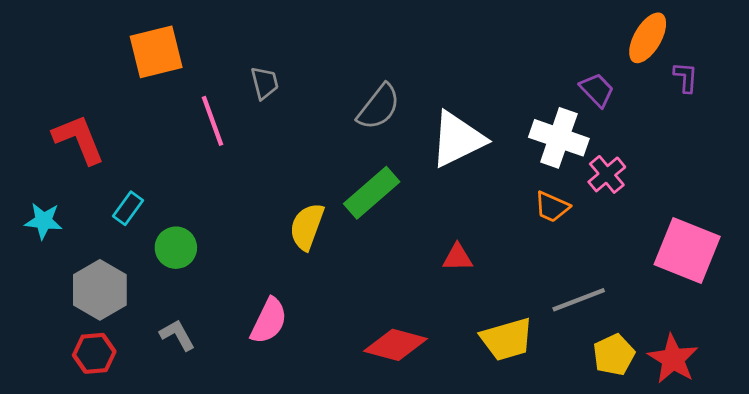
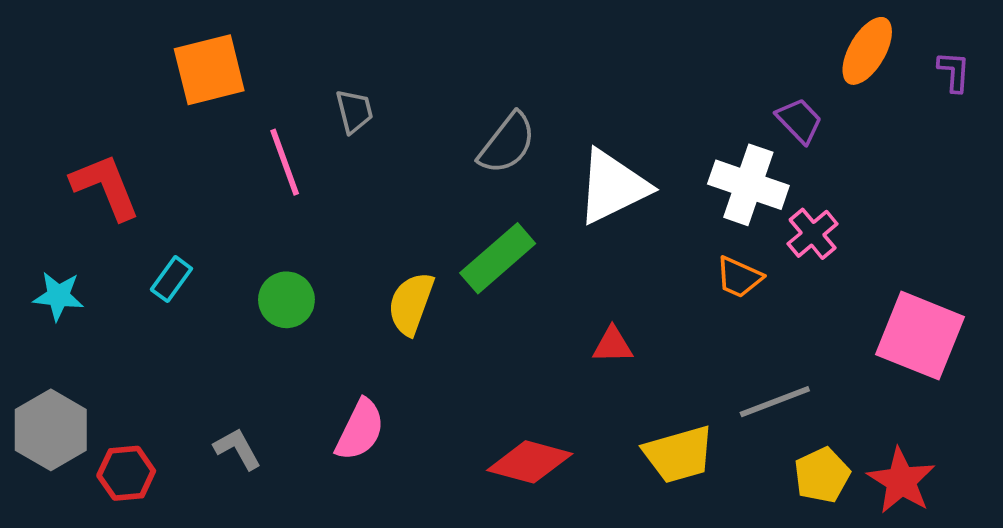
purple L-shape: (686, 77) -> (954, 72), moved
green circle: (176, 248) -> (286, 300), moved
gray hexagon: (100, 290) -> (51, 430), moved

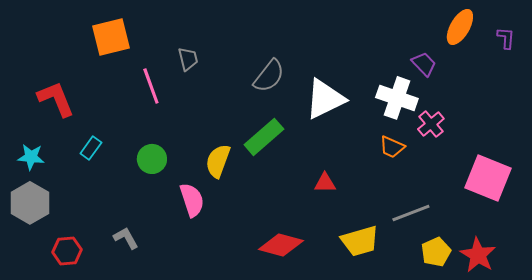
gray hexagon: (51, 430) -> (30, 203), moved
pink semicircle: (360, 430) -> (192, 200), moved, turned -44

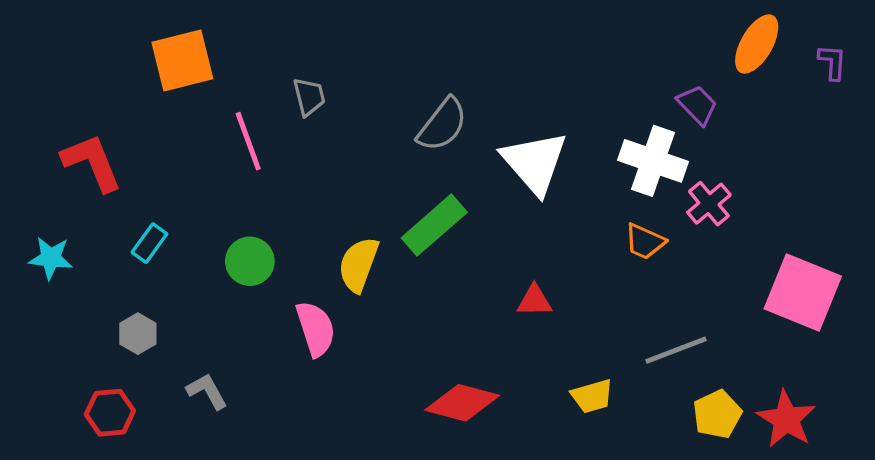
white triangle: (325, 99) -> (535, 162), turned -45
gray hexagon: (30, 203) -> (138, 334), moved, size x0.6
yellow trapezoid: (360, 241) -> (592, 396), size x0.7

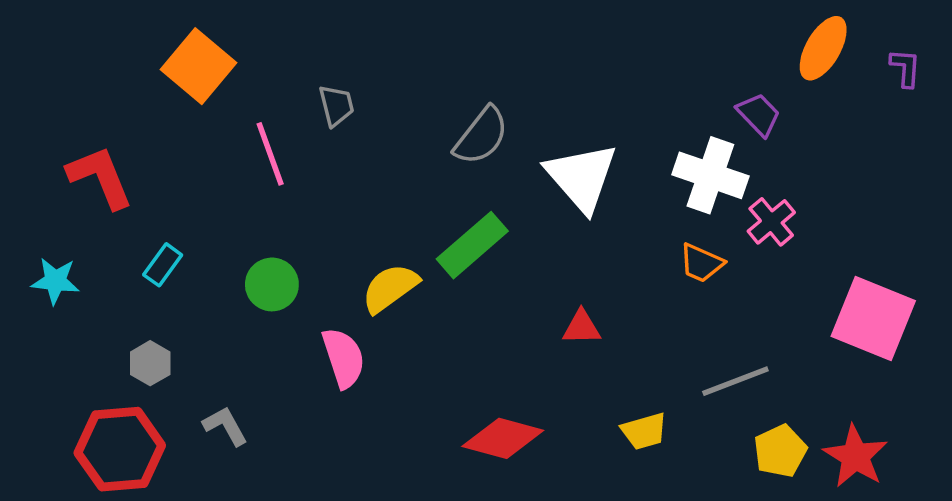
orange square: (182, 60) -> (199, 66), turned -36
yellow semicircle: (358, 265) -> (390, 288), turned 34
red hexagon: (110, 413) -> (120, 449), size x1.6

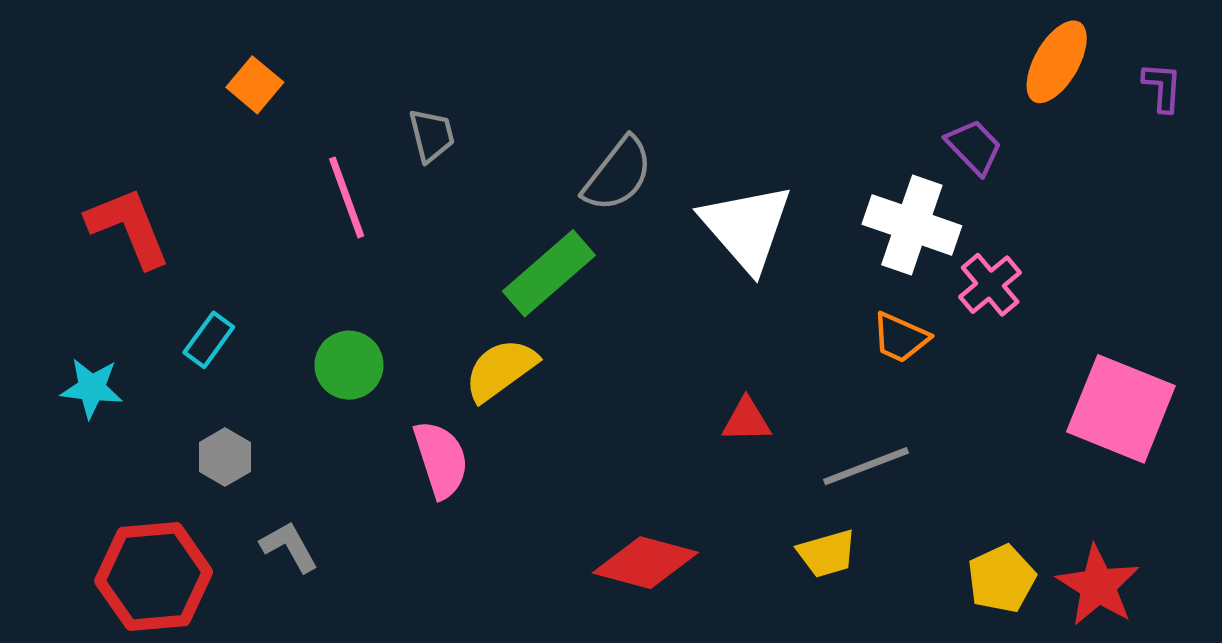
orange square: (199, 66) -> (255, 85), size x0.6
green rectangle: (472, 245) -> (549, 273), moved
cyan star: (55, 281) -> (92, 388), moved
gray hexagon: (150, 363) -> (225, 457), moved
gray line: (735, 381) -> (866, 466), moved

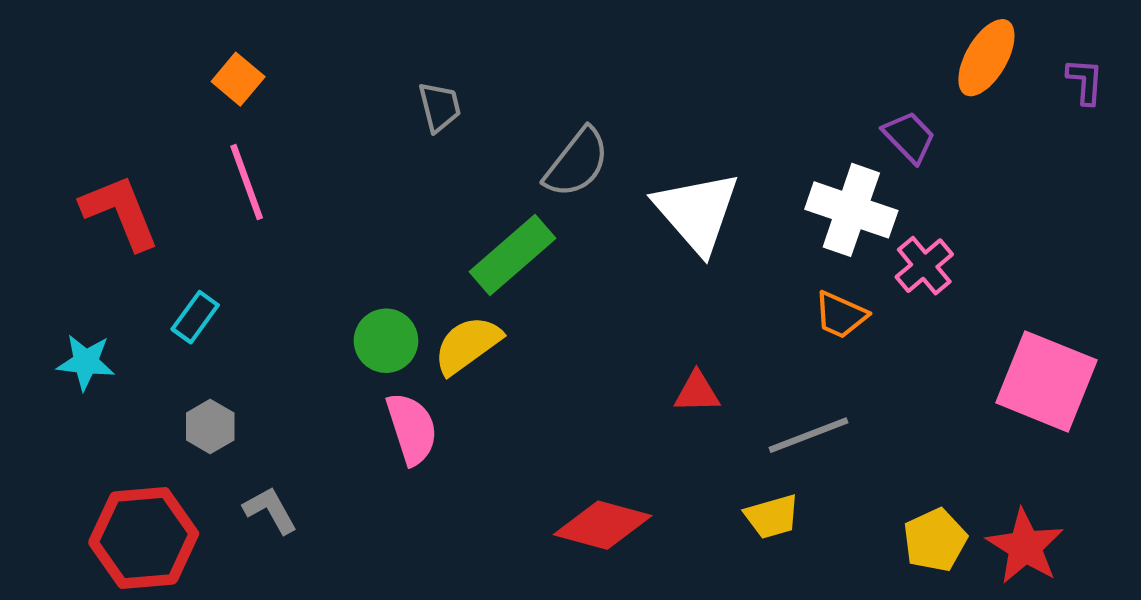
gray trapezoid: (432, 135) -> (440, 107), moved
pink line: (347, 197) -> (247, 182), moved
green circle: (349, 365) -> (386, 341), moved

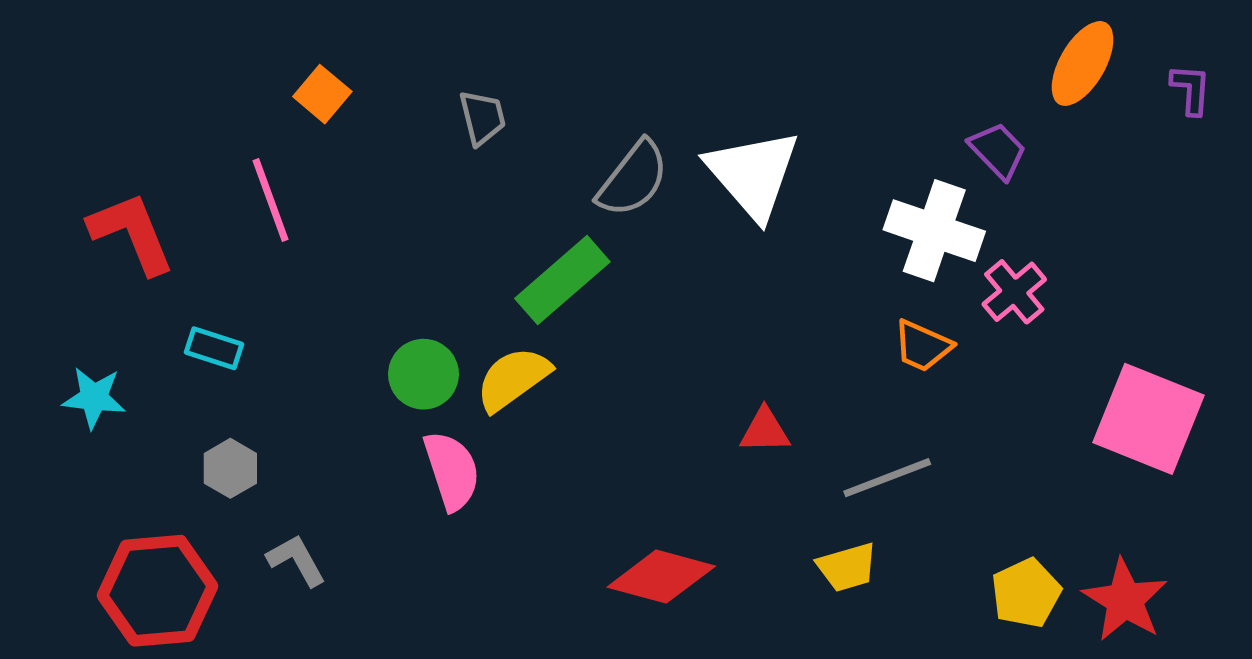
orange square: (238, 79) -> (322, 94), moved
white triangle: (697, 212) -> (753, 174), moved
cyan rectangle: (195, 317) -> (214, 348), turned 72

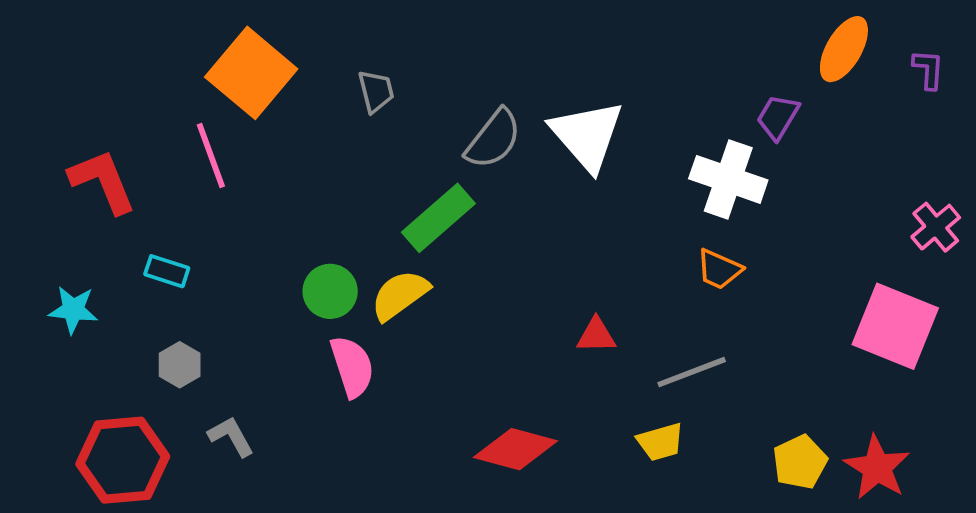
orange square: (322, 94) -> (251, 73), size x2.0
purple trapezoid: (998, 151) -> (778, 117), turned -105
pink cross: (1014, 292) -> (936, 227), moved

